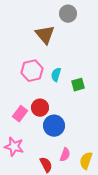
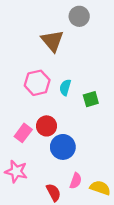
yellow semicircle: (86, 161) -> (100, 188), turned 90

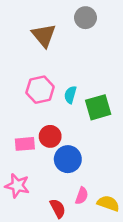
brown triangle: (52, 41) -> (44, 35), moved
green square: (91, 99) -> (98, 107), size x1.5
pink rectangle: (23, 133) -> (25, 144), turned 48

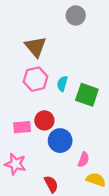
brown triangle: (44, 35) -> (36, 47), moved
green square: (98, 107) -> (87, 95), turned 35
pink semicircle: (82, 196) -> (84, 160), moved

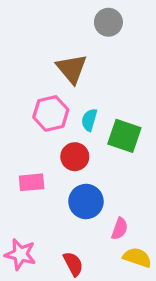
brown triangle: (36, 47) -> (72, 69), moved
red circle: (44, 120) -> (75, 157), moved
pink star: (15, 164) -> (20, 254), moved

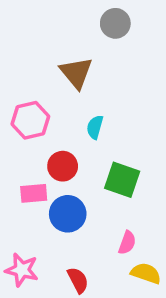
pink hexagon: (51, 113) -> (30, 120), moved
green square: (124, 136) -> (122, 180), moved
red circle: (75, 157) -> (63, 166), moved
blue circle: (86, 201) -> (68, 214), moved

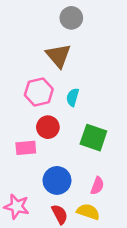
gray circle: (115, 23) -> (71, 18), moved
pink hexagon: (30, 120) -> (39, 92), moved
blue circle: (68, 214) -> (57, 180), moved
yellow semicircle: (146, 273) -> (88, 212), moved

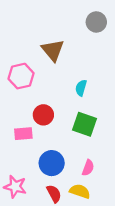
gray circle: (71, 18) -> (96, 22), moved
pink hexagon: (39, 92) -> (21, 76), moved
cyan semicircle: (73, 97) -> (81, 88), moved

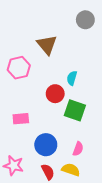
red circle: (43, 115) -> (55, 94), moved

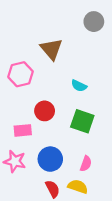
cyan semicircle: (72, 78) -> (79, 86), turned -80
red circle: (55, 94) -> (45, 111), moved
pink star: (14, 166) -> (15, 161), moved

